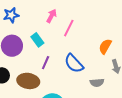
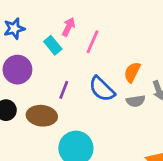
cyan rectangle: (37, 40) -> (53, 45), moved
orange semicircle: (105, 46) -> (132, 72), moved
gray semicircle: (97, 83) -> (136, 101), moved

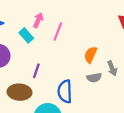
blue semicircle: (102, 89) -> (65, 91), moved, turned 45

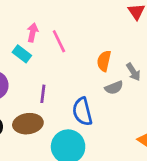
pink line: (58, 31) -> (59, 41), turned -36

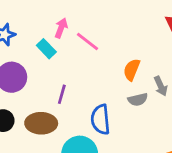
pink line: (59, 41) -> (87, 42), turned -35

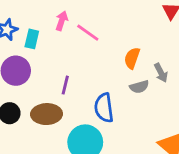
cyan rectangle: (46, 49) -> (32, 39), moved, turned 60

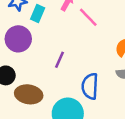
brown ellipse: (47, 114) -> (29, 94), moved

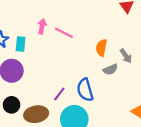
purple line: (60, 60) -> (59, 94), moved, turned 32

